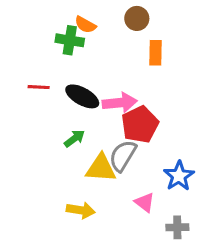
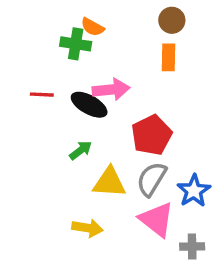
brown circle: (137, 18) -> (172, 20), moved
pink arrow: (120, 103) -> (111, 89), moved
gray semicircle: (123, 156) -> (152, 179), moved
pink triangle: (145, 202) -> (157, 220), size x1.6

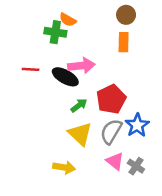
green arrow: (81, 150) -> (79, 105), moved
yellow triangle: (109, 182) -> (80, 134), turned 40
blue star: (194, 191) -> (137, 125), moved
pink triangle: (157, 220) -> (115, 161), size x0.7
gray cross: (192, 247) -> (136, 166), moved, turned 35

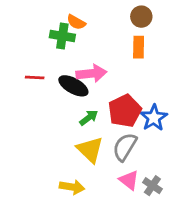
blue star: (137, 125) -> (154, 118), moved

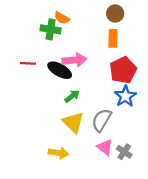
red pentagon: (125, 111) -> (123, 70), moved

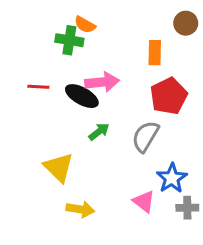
brown circle: (115, 13) -> (186, 23), moved
blue star: (125, 96) -> (172, 178), moved
gray semicircle: (102, 120) -> (145, 136), moved
yellow triangle: (73, 122) -> (59, 167), moved
gray cross: (124, 152) -> (187, 208), moved, turned -35

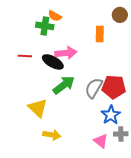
red pentagon: (169, 96) -> (114, 87), moved, turned 30
green arrow: (99, 132) -> (64, 85), size x1.6
pink triangle: (144, 201) -> (101, 141), moved

